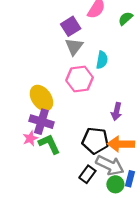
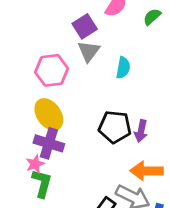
pink hexagon: (80, 79) -> (52, 70), moved
black pentagon: (95, 141) -> (115, 127), moved
green L-shape: (49, 144) -> (42, 183), moved, turned 40

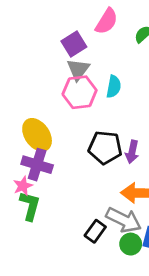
pink hexagon: (52, 70) -> (80, 92), moved

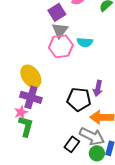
cyan semicircle: (114, 87) -> (85, 42), turned 84
black pentagon: (105, 148) -> (79, 99), moved

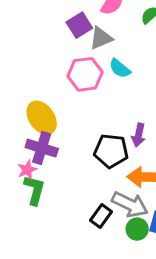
gray triangle: (60, 30) -> (101, 38), moved, turned 30
cyan semicircle: (85, 42) -> (120, 68), turned 35

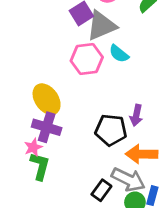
gray triangle: (101, 38) -> (101, 26), size x1.4

